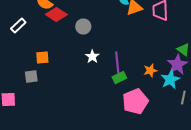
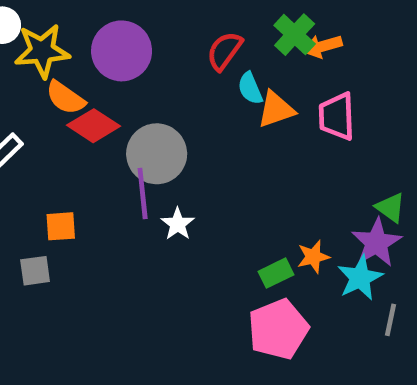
gray circle: (83, 26) -> (157, 154), size x1.6
purple line: (117, 62) -> (143, 194), moved
green rectangle: (119, 78) -> (276, 273), moved

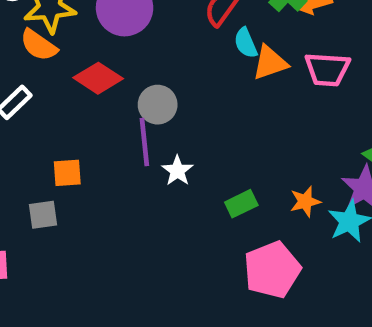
orange semicircle: (65, 98) -> (39, 45), moved
pink trapezoid: (337, 116) -> (327, 69), turned -84
gray circle: (157, 154) -> (158, 105), size x0.7
green rectangle: (276, 273) -> (241, 204), moved

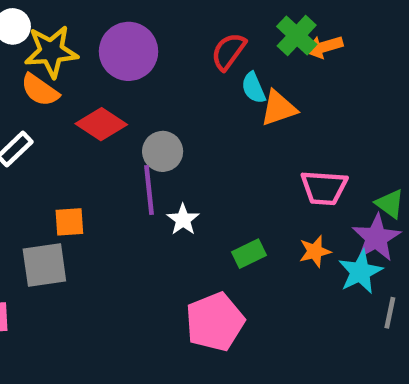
pink trapezoid: (327, 69) -> (324, 188), moved
gray square: (43, 215) -> (44, 265), size x1.5
pink pentagon: (272, 270) -> (215, 322), moved

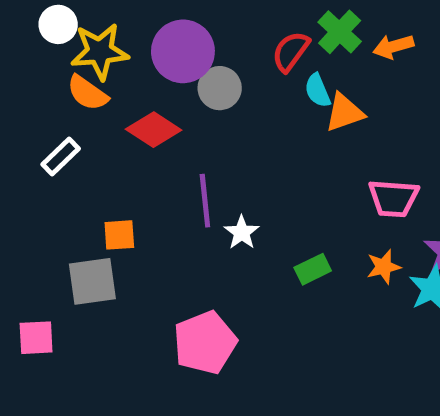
green cross: (297, 35) -> (340, 32), moved
gray circle: (163, 151) -> (220, 88), moved
pink pentagon: (215, 322) -> (205, 343), moved

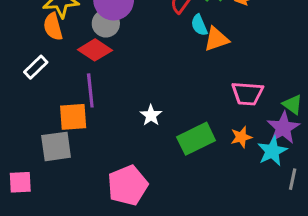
gray circle: (220, 88) -> (106, 23), moved
orange semicircle: (88, 93) -> (53, 27), turned 40
purple line: (205, 201) -> (90, 90), moved
orange square: (119, 235) -> (73, 117), size x1.4
green rectangle: (313, 269) -> (196, 139), size x1.6

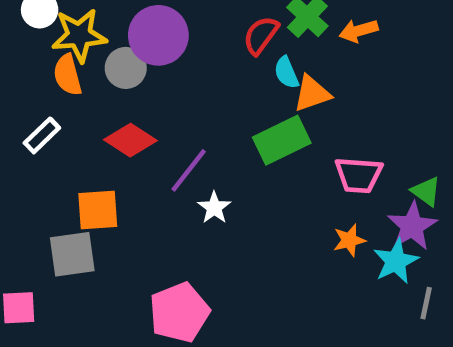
gray circle: (106, 23) -> (126, 68), moved
red diamond: (95, 50) -> (130, 140), moved
purple line: (90, 90) -> (189, 170), moved, turned 44
green rectangle: (196, 139) -> (282, 140), moved

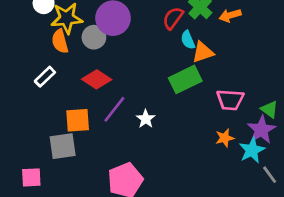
purple line: (189, 170) -> (114, 109), moved
gray line: (426, 303) -> (270, 175), turned -48

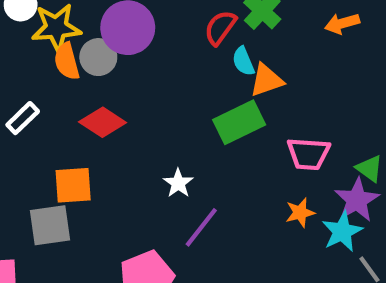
orange arrow: (230, 15) -> (342, 23), moved
orange semicircle: (60, 41) -> (67, 61), moved
purple line: (114, 109) -> (201, 227), moved

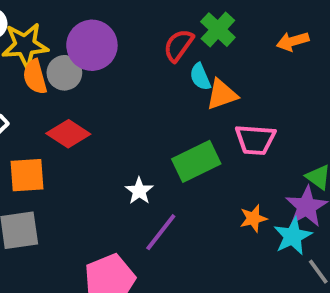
green rectangle: (239, 122) -> (196, 161), moved
pink trapezoid: (308, 154) -> (255, 140), moved
orange square: (73, 185) -> (27, 175), moved

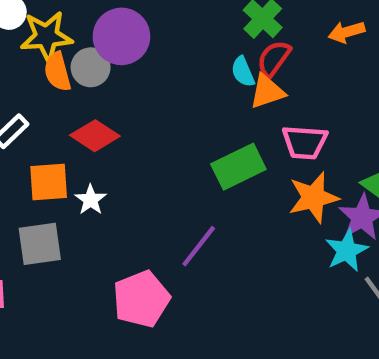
red semicircle: (179, 45) -> (274, 58), moved
white star: (139, 191) -> (91, 200), moved
orange star: (253, 218) -> (313, 198), moved, size x1.6

